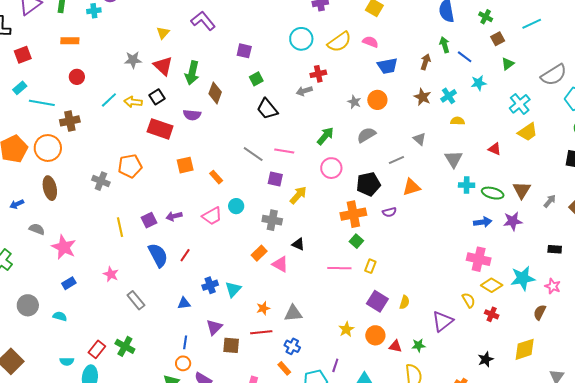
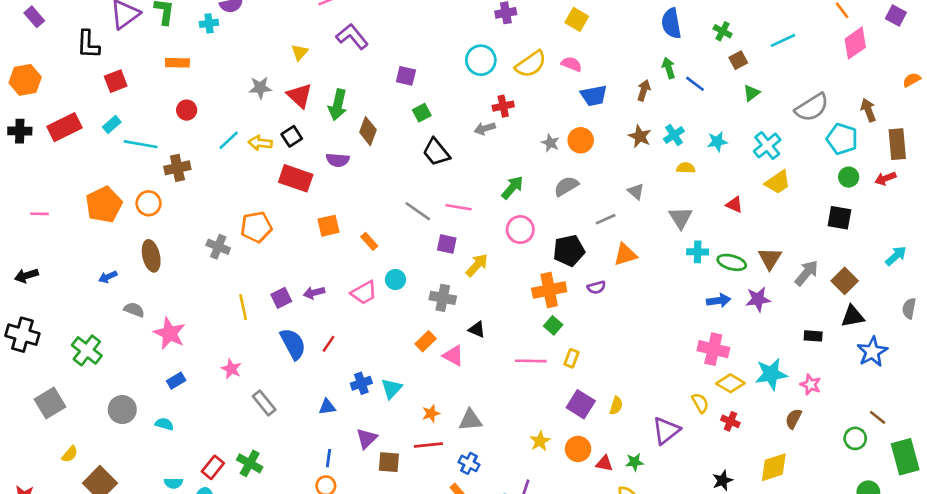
cyan star: (479, 83) -> (717, 142), moved
orange circle: (48, 148) -> (149, 203), size x0.7
gray arrow: (550, 201) -> (807, 273), size x1.5

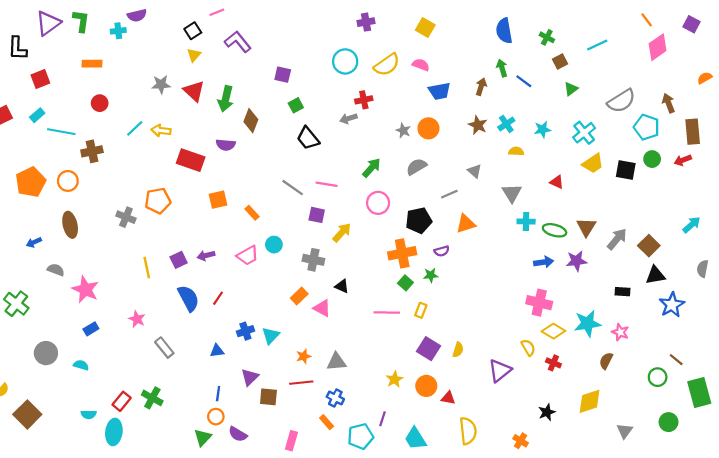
black square: (292, 136) -> (193, 31), moved
black square: (839, 218) -> (626, 170), moved
green star: (635, 462) -> (431, 275), moved

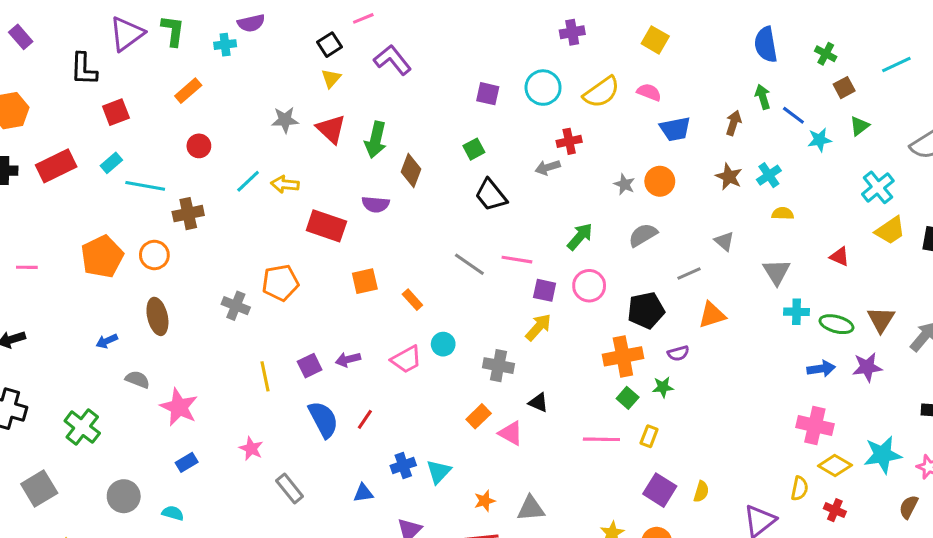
orange rectangle: (92, 64) -> (188, 91), turned -42
purple square: (283, 75) -> (488, 94), moved
cyan star: (542, 129) -> (820, 140), moved
purple square: (317, 215) -> (545, 290), moved
yellow semicircle: (528, 348) -> (800, 489), turned 42

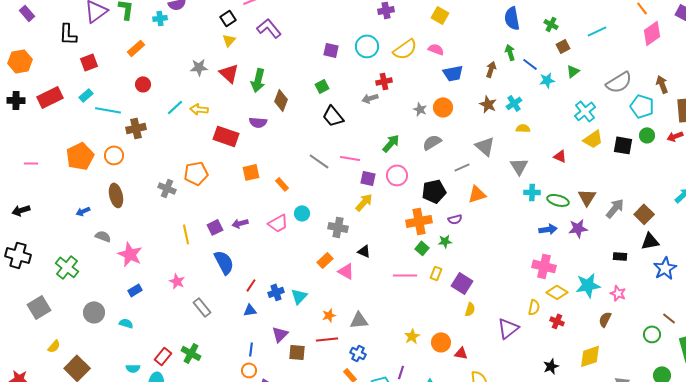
gray triangle: (724, 241) -> (485, 146), size x1.5
red line: (365, 419) -> (251, 285), moved
purple square: (660, 490) -> (462, 283), moved

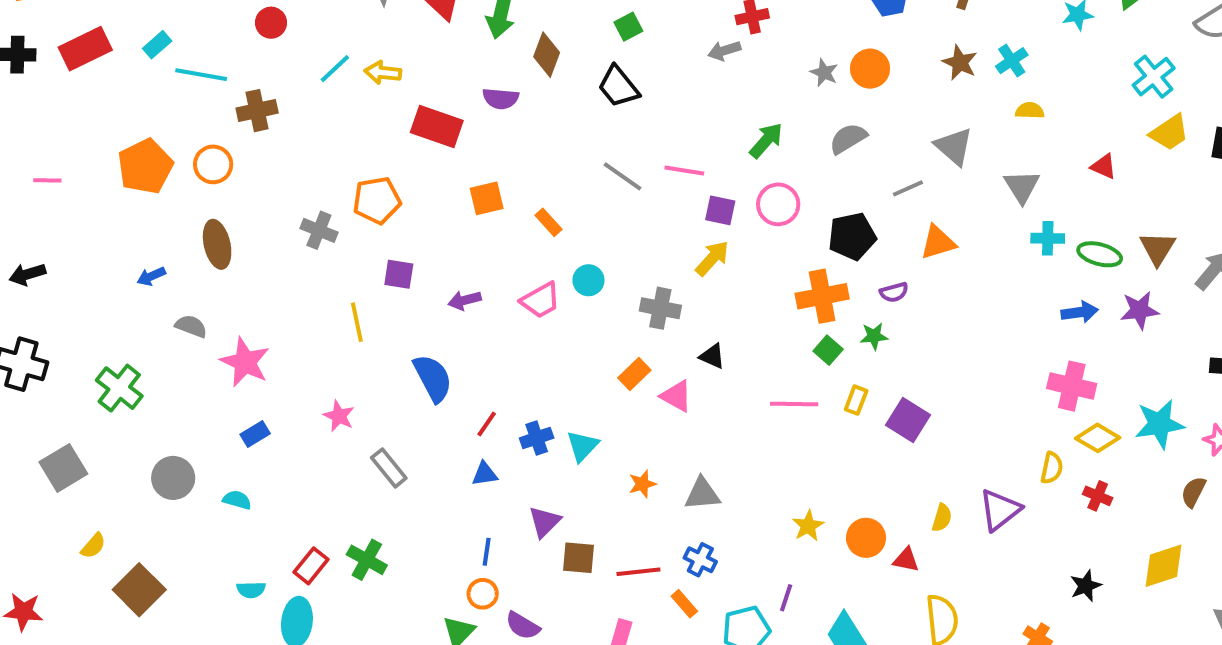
black trapezoid: (333, 116) -> (618, 87), moved
purple square: (215, 227) -> (399, 274), moved, turned 35
yellow semicircle: (470, 309) -> (942, 518), moved
red line: (327, 339) -> (638, 572), moved

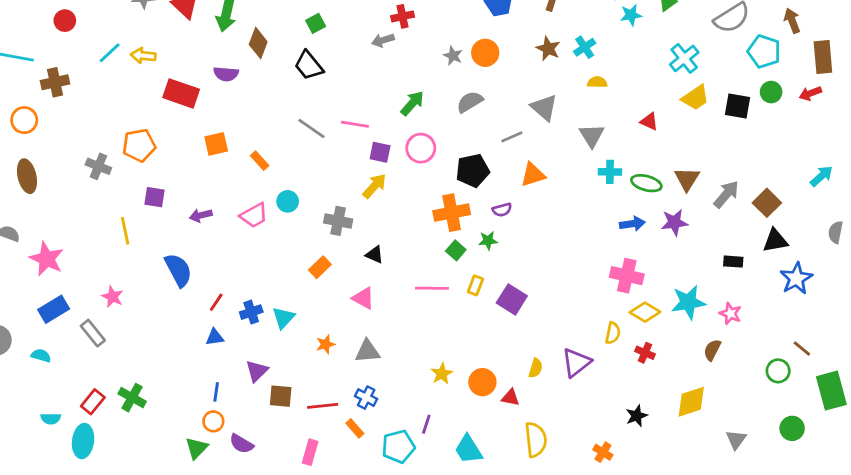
pink triangle: (676, 396) -> (363, 298), moved
blue rectangle: (255, 434) -> (54, 309), size x1.5
gray rectangle: (389, 468) -> (93, 333), moved

